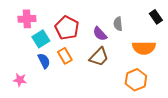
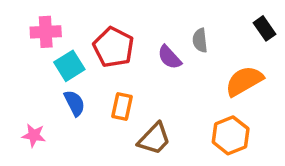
orange semicircle: (144, 48) -> (244, 81), turned 150
orange rectangle: (65, 56) -> (122, 106), moved, turned 42
brown trapezoid: (99, 57) -> (154, 139), moved

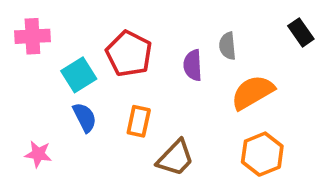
pink cross: (46, 32) -> (32, 36), moved
purple semicircle: (170, 57) -> (193, 65), turned 40
orange semicircle: (244, 81) -> (253, 92), moved

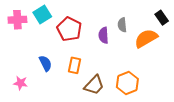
cyan square: (79, 75) -> (42, 15), moved
orange semicircle: (253, 92) -> (146, 38), moved
orange hexagon: (262, 154) -> (127, 83), moved

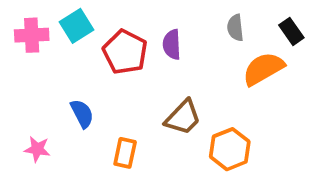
gray semicircle: (122, 25) -> (235, 28), moved
purple semicircle: (104, 35) -> (172, 44), moved
orange rectangle: (74, 65) -> (125, 153), moved
brown trapezoid: (94, 85) -> (183, 117), moved

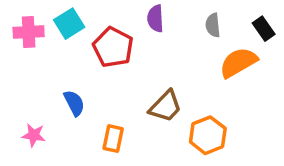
purple semicircle: (172, 44) -> (155, 18), moved

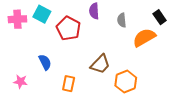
cyan square: (69, 24) -> (42, 14), turned -30
gray semicircle: (213, 25) -> (122, 20), moved

